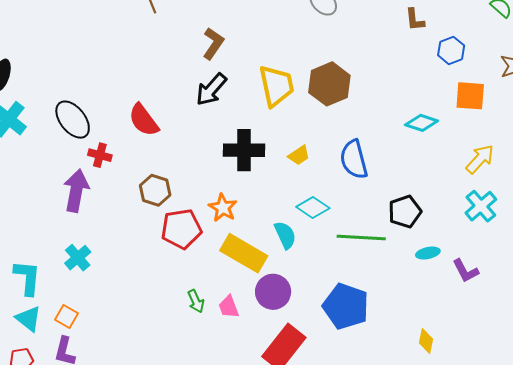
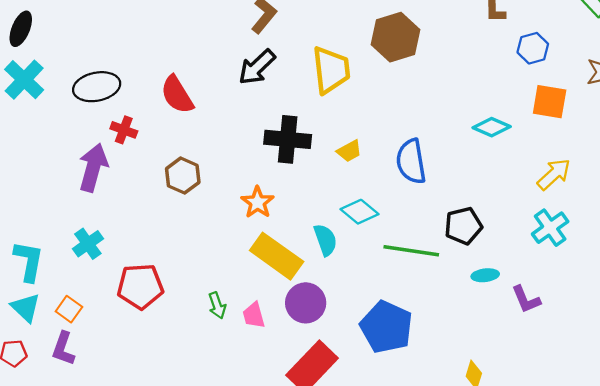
brown hexagon: (329, 84) -> (395, 37), moved
black ellipse: (73, 120) -> (97, 87), turned -69
red pentagon: (181, 229) -> (140, 286), moved

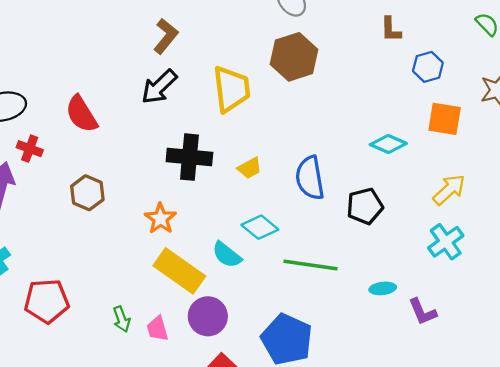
black pentagon: (463, 226) -> (365, 206), moved
cyan semicircle: (325, 240) -> (227, 255), turned 148

